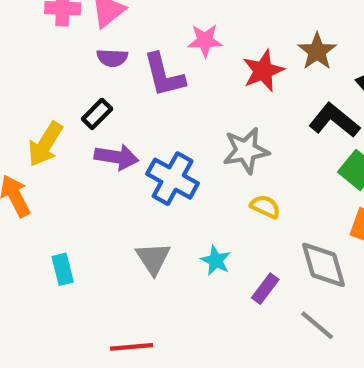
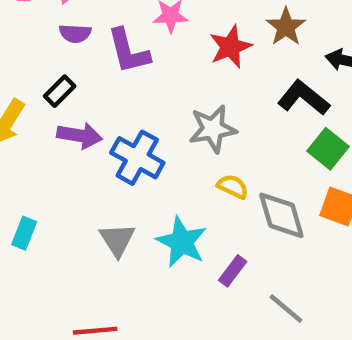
cyan star: (216, 261) -> (182, 242), size x1.6
gray diamond: (324, 265) -> (281, 215), moved
cyan rectangle: (63, 269) -> (24, 233), moved, turned 36

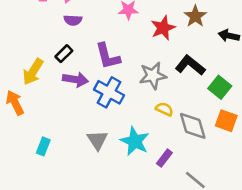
purple L-shape: (128, 51) -> (108, 56), moved
black L-shape: (304, 98) -> (190, 65), moved
cyan rectangle: (24, 233) -> (43, 146), moved

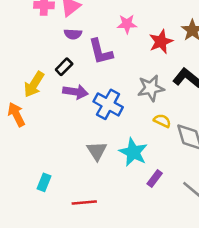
purple L-shape: (108, 56) -> (101, 52), moved
cyan rectangle: (43, 146) -> (44, 182), moved
purple rectangle: (164, 158) -> (155, 179), moved

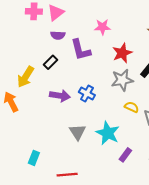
red star: (161, 42) -> (122, 53), moved
purple arrow: (75, 92) -> (60, 96), moved
blue cross: (108, 104) -> (87, 94), size x0.7

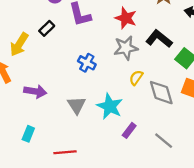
red star: (122, 53) -> (126, 18), turned -30
purple arrow: (60, 96) -> (35, 91), moved
yellow semicircle: (132, 107) -> (136, 78), turned -80

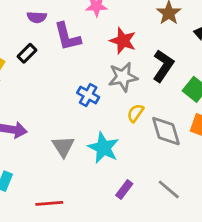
black L-shape: (159, 39) -> (163, 66), turned 85
blue cross: (87, 63) -> (88, 95), moved
purple rectangle: (129, 130) -> (124, 189), moved

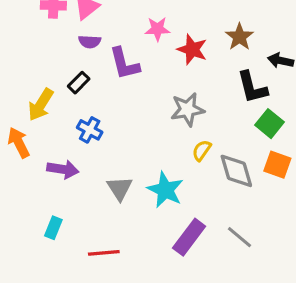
red star: (123, 41) -> (192, 49), moved
black L-shape: (163, 66) -> (252, 87), moved, turned 132
blue cross: (88, 95) -> (90, 130), moved
purple rectangle: (124, 189) -> (189, 237), size x1.6

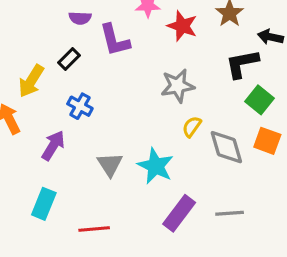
black L-shape: (252, 87) -> (242, 64), turned 93
purple arrow: (63, 169) -> (53, 146), turned -68
cyan rectangle: (53, 228) -> (44, 204), size x1.4
gray line: (239, 237) -> (230, 213), turned -44

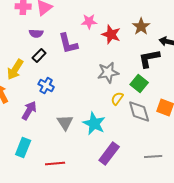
purple semicircle: (80, 18) -> (36, 33), moved
green square: (259, 100) -> (139, 83), moved
gray line: (230, 213) -> (153, 156), moved

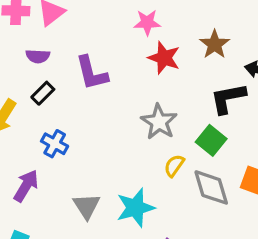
pink star: (89, 21) -> (147, 22), moved
gray star: (108, 72) -> (159, 122), turned -30
cyan star: (94, 123) -> (135, 208), turned 30

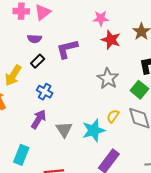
purple L-shape: (92, 73) -> (67, 49), turned 90
yellow semicircle: (174, 166) -> (113, 116), moved
purple arrow: (26, 186) -> (39, 119), moved

